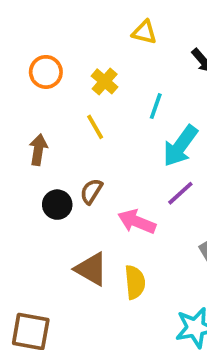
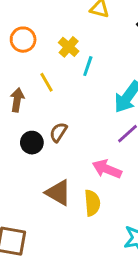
cyan line: (156, 106) -> (88, 66), moved
yellow line: (95, 127) -> (47, 82), moved
pink arrow: (137, 222) -> (107, 169), moved

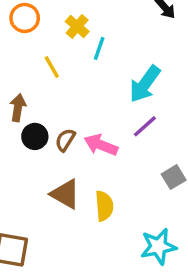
brown arrow: (17, 100) -> (18, 108), moved
brown semicircle: (58, 132) -> (65, 140), moved
pink arrow: (107, 169) -> (101, 145), moved

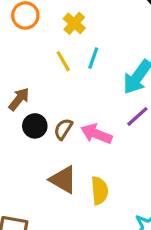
cyan line: (99, 48) -> (93, 58), moved
yellow line: (52, 67) -> (63, 61), moved
brown arrow: (18, 108) -> (19, 99), turned 30

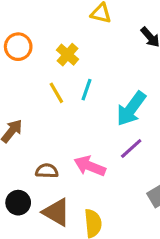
black circle: (35, 126) -> (18, 203), moved
brown semicircle: (63, 129) -> (47, 171), moved, turned 60

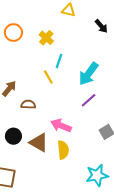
yellow line: (56, 93) -> (48, 77), moved
pink arrow: (90, 166) -> (61, 126), moved
brown semicircle: (47, 171) -> (28, 104), moved

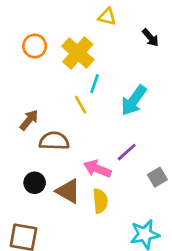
yellow cross: (46, 38) -> (78, 53), size x1.6
purple line: (89, 100) -> (127, 152), moved
brown semicircle: (28, 104) -> (54, 141), size x1.5

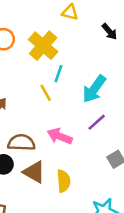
brown semicircle: (54, 141) -> (21, 143), moved
purple line: (127, 152) -> (97, 122), moved
pink arrow: (97, 169) -> (60, 136), moved

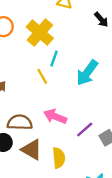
purple line: (97, 122) -> (85, 129), moved

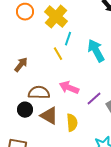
cyan arrow: (87, 73) -> (96, 51), turned 115

